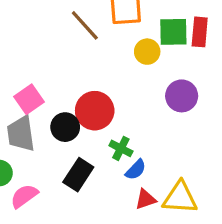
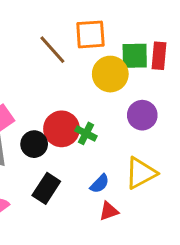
yellow circle: (147, 52) -> (110, 74), size x1.5
green cross: (121, 148) -> (86, 133), moved
yellow triangle: (180, 198) -> (141, 173), moved, turned -32

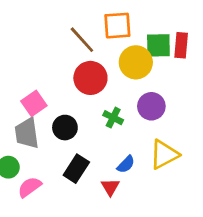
purple circle: (142, 115) -> (151, 106), moved
red circle: (62, 129) -> (90, 78), moved
red triangle: (109, 211) -> (110, 187), moved, turned -42

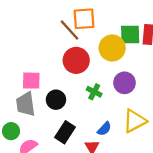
orange square: (117, 26) -> (84, 19), moved
pink square: (34, 103) -> (31, 81), turned 36

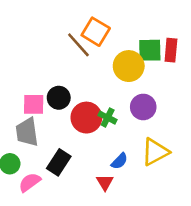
orange square: (84, 19) -> (96, 32), turned 35
red circle: (76, 60) -> (86, 118), moved
black circle: (56, 100) -> (59, 98), moved
black rectangle: (65, 132) -> (59, 162), moved

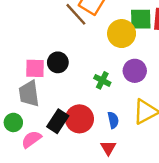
red circle: (86, 118) -> (79, 119), moved
blue semicircle: (119, 161) -> (113, 120), turned -56
red triangle: (105, 182) -> (108, 148), moved

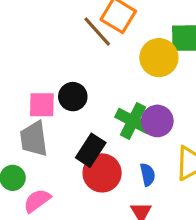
purple circle: (135, 71) -> (157, 121), moved
green cross: (102, 80) -> (133, 121), size x1.5
black rectangle: (58, 121) -> (91, 150), moved

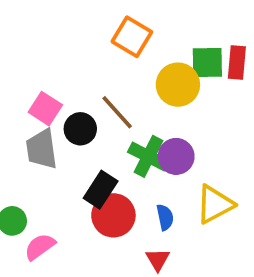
brown line: (97, 32) -> (117, 112), moved
pink square: (42, 105) -> (45, 109), moved, turned 32
gray trapezoid: (34, 139) -> (42, 149), moved

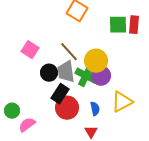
yellow circle: (178, 85) -> (96, 61), moved
black circle: (80, 129) -> (49, 73), moved
gray trapezoid: (42, 149) -> (66, 72), moved

